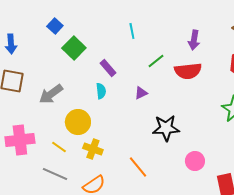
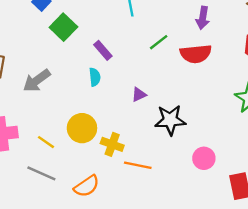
purple triangle: (141, 93) -> (139, 94), moved
yellow circle: (78, 122) -> (82, 128), moved
yellow cross: (93, 149) -> (112, 144), moved
orange line: (138, 167) -> (138, 165), turned -40

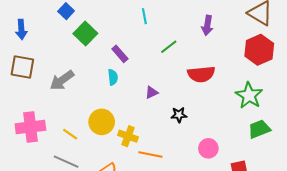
red semicircle: (196, 54) -> (201, 74), moved
black star: (170, 120) -> (179, 115), size x0.6

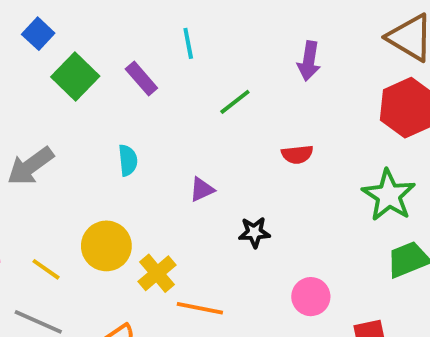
purple rectangle: (120, 54) -> (141, 78), moved
red semicircle: (201, 74) -> (297, 154), size x0.6
yellow cross: (128, 136) -> (157, 273), turned 30

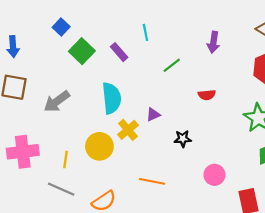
cyan semicircle: (128, 160) -> (112, 98), size x1.8
yellow line: (46, 269) -> (66, 159), turned 63
yellow cross: (157, 273) -> (128, 130), moved

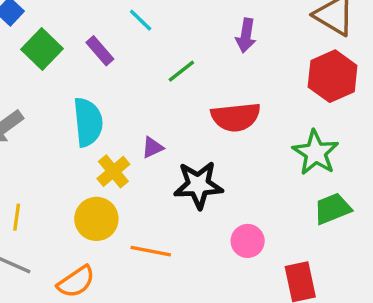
cyan line: (145, 32) -> (141, 20), turned -35
red semicircle: (207, 95) -> (236, 117), size x1.8
black star: (183, 139) -> (198, 185), size x1.8
yellow circle: (99, 146) -> (96, 219), moved

